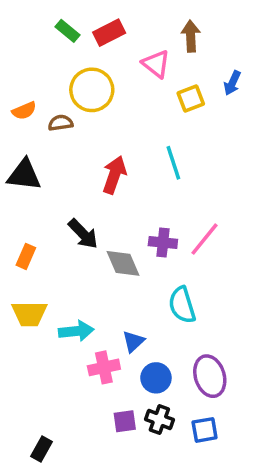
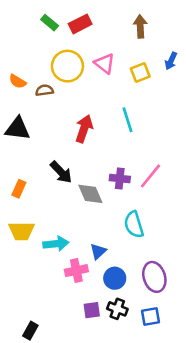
pink triangle: (156, 64) -> (105, 64), moved
orange semicircle: (24, 111) -> (18, 81), turned 54

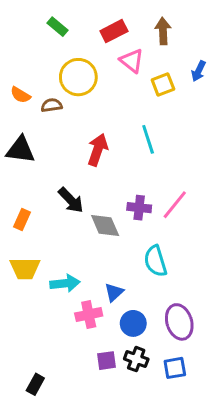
red rectangle: (80, 24) -> (114, 31), moved
pink triangle: (105, 64) -> (132, 61), moved

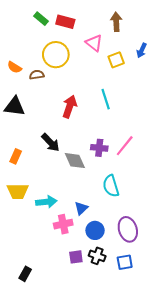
red rectangle: (114, 31) -> (65, 22), moved, turned 42

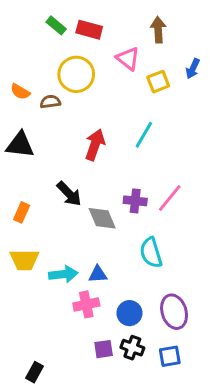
cyan line: (106, 99) -> (144, 135), turned 48
blue triangle: (81, 208) -> (98, 274), moved, turned 40

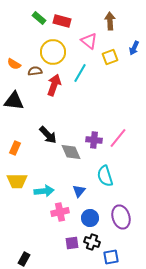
cyan line: (144, 135) -> (80, 73), moved
red arrow: (95, 145) -> (54, 85), moved
blue triangle: (98, 274) -> (79, 191), moved, turned -48
blue square: (170, 356) -> (111, 257), moved

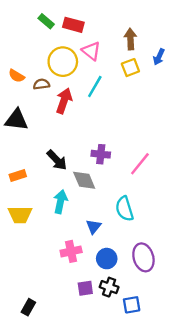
brown arrow: (110, 21) -> (130, 39), moved
pink triangle: (89, 41) -> (91, 51), moved
purple cross: (94, 140) -> (101, 154), moved
orange rectangle: (15, 148) -> (18, 176), turned 48
cyan arrow: (44, 191) -> (60, 202), moved, turned -72

